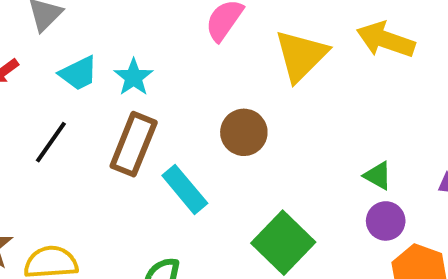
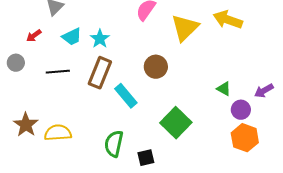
black line: (51, 142) -> (58, 72), turned 50
purple circle: (386, 221) -> (241, 110), moved

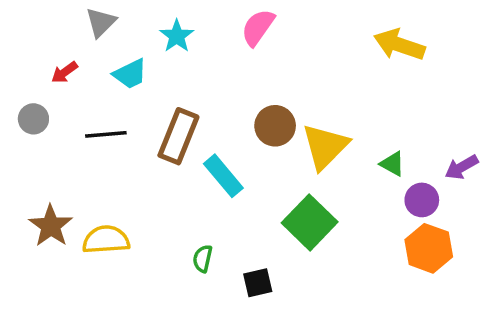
yellow triangle: (185, 28) -> (325, 146), moved
cyan star: (100, 39) -> (177, 36), moved
green semicircle: (114, 144) -> (203, 259), size x0.6

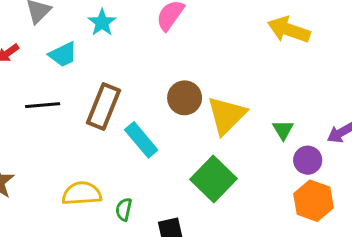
green triangle: (392, 164) -> (283, 130), turned 30
yellow semicircle: (106, 240) -> (82, 193), moved

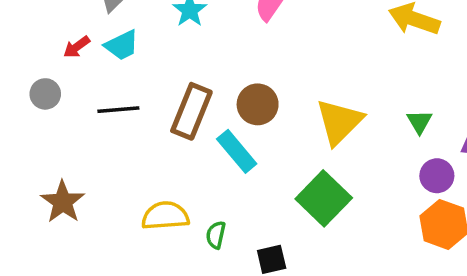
cyan trapezoid: (63, 54) -> (122, 45), moved
brown circle: (185, 98) -> (258, 104), moved
green triangle: (283, 130) -> (419, 122), moved

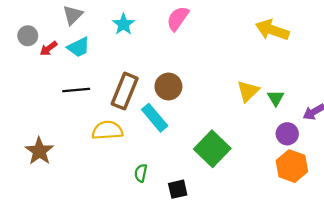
gray circle: (45, 94) -> (28, 36), moved
yellow triangle: (339, 122) -> (248, 91), moved, size x0.7
yellow semicircle: (165, 216) -> (107, 130), moved

